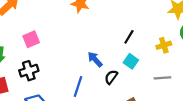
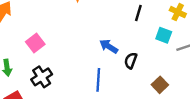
yellow cross: (164, 45) -> (178, 12), turned -32
cyan square: (131, 61) -> (164, 35), moved

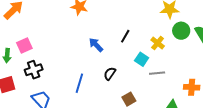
pink square: (35, 43) -> (24, 45), moved
blue arrow: (109, 46) -> (96, 45), moved

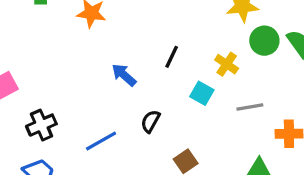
black cross: (34, 70) -> (41, 125), moved
gray line: (157, 73) -> (250, 107), moved
blue line: (79, 83) -> (101, 141), turned 48

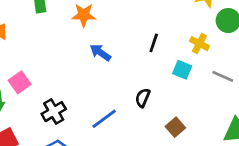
blue arrow: (124, 75) -> (100, 53), moved
gray line: (250, 107) -> (223, 76), turned 40

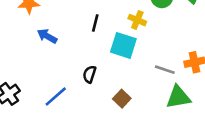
cyan square: (182, 70) -> (123, 45), size x1.5
gray line: (223, 76) -> (165, 70), moved

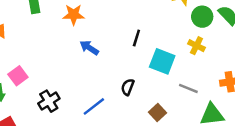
yellow cross: (137, 20) -> (196, 46), moved
gray line: (165, 70) -> (188, 88), moved

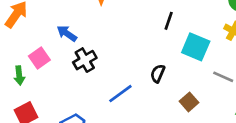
blue arrow: (89, 48) -> (67, 33), moved
black cross: (49, 101) -> (85, 60), moved

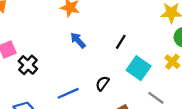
blue arrow: (67, 33) -> (78, 40), moved
black cross: (85, 60) -> (28, 65), moved, turned -30

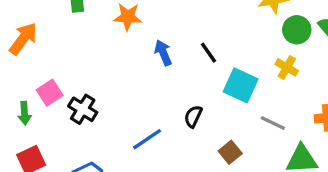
blue arrow: (78, 40) -> (163, 53), moved, turned 30
black line: (121, 42) -> (209, 53), turned -56

